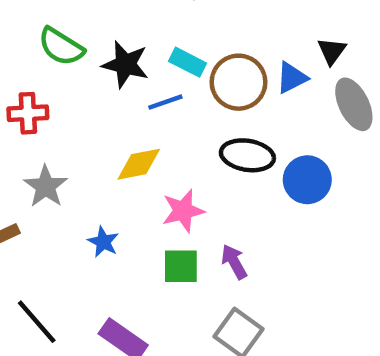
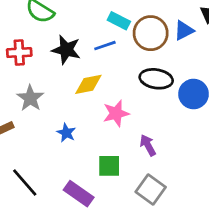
black star: (125, 64) -> (66, 50), moved
green square: (181, 266) -> (109, 166), moved

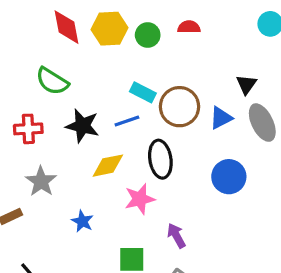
blue triangle: (184, 30) -> (221, 118), moved
black ellipse: (156, 79) -> (160, 159), moved, turned 72

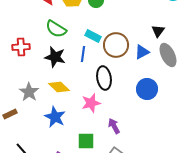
green semicircle: (52, 81) -> (56, 29), moved
blue line: (127, 121) -> (83, 54), turned -63
red cross: (28, 129) -> (21, 47), moved
yellow diamond: (108, 166) -> (59, 87), moved, turned 55
blue star: (82, 221) -> (55, 117), size x1.5

